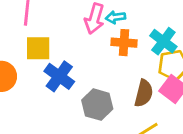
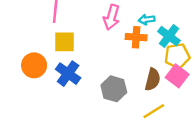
cyan arrow: (116, 17) -> (147, 20), moved
blue cross: (59, 76) -> (68, 74), moved

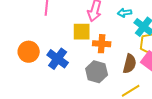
orange cross: (136, 37) -> (102, 44), moved
yellow square: (65, 42) -> (82, 32), moved

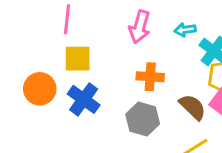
yellow square: (82, 32) -> (78, 59), moved
brown semicircle: (130, 64) -> (193, 107), turned -60

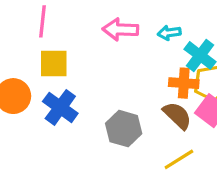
pink arrow: (140, 27) -> (120, 29), turned 76
orange cross: (150, 77) -> (184, 83), moved

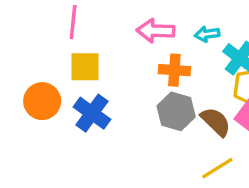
orange cross: (184, 83) -> (174, 70), moved
gray hexagon: (124, 129) -> (176, 111), moved

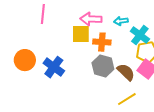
yellow square: (85, 67) -> (81, 34), moved

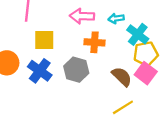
yellow square: (81, 34) -> (44, 40), moved
gray hexagon: (103, 66) -> (76, 70), moved

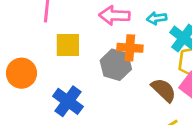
gray hexagon: (76, 70) -> (116, 65), moved
blue cross: (40, 71) -> (68, 101), moved

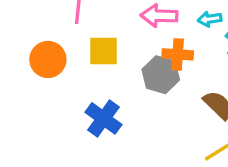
orange circle: (21, 73) -> (48, 59), moved

